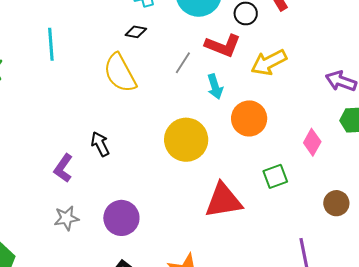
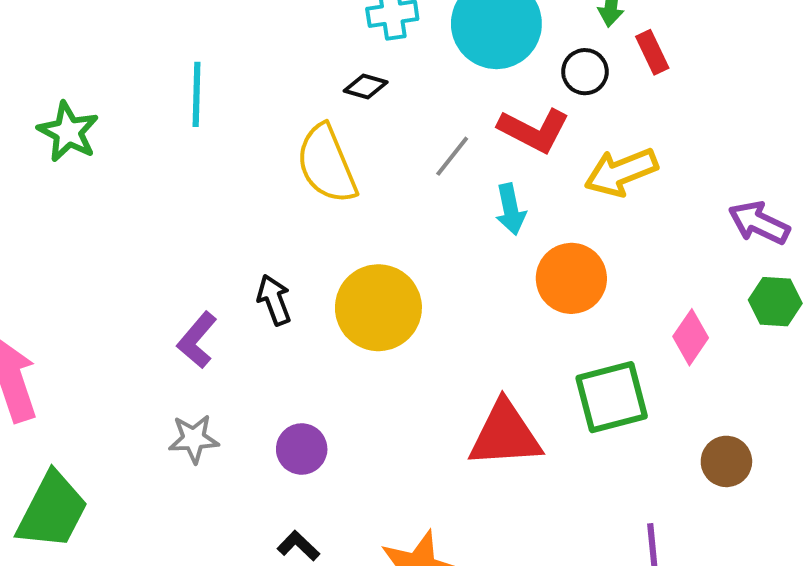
yellow circle: (186, 140) -> (378, 308), moved
green square: (275, 176) -> (612, 397), size x1.5
purple circle: (121, 218) -> (302, 449), size x0.7

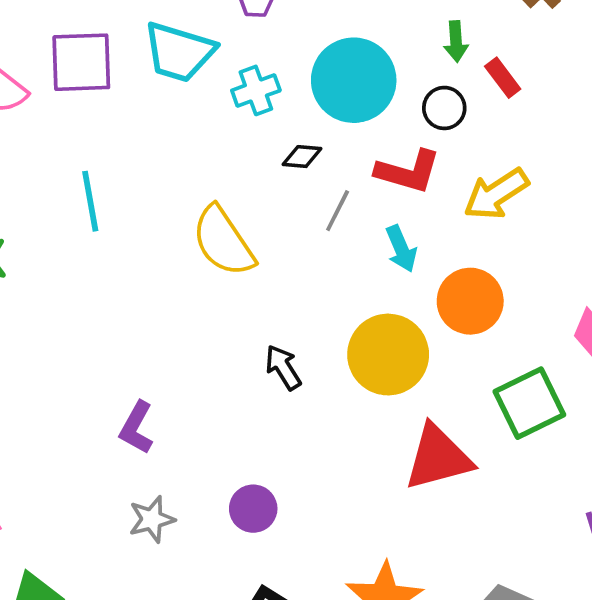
black diamond: (366, 87) -> (302, 157), moved
black arrow: (274, 300) -> (283, 367), moved
yellow circle: (378, 308) -> (388, 355), moved

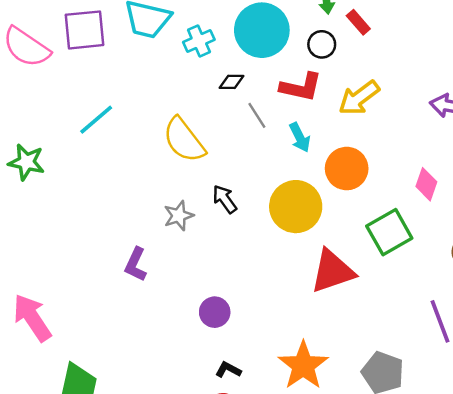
cyan line: (90, 201) -> (96, 120), turned 63
gray line: (338, 211) -> (257, 115), turned -56
black arrow: (283, 367) -> (225, 199), moved
gray star: (152, 519) -> (179, 216), moved

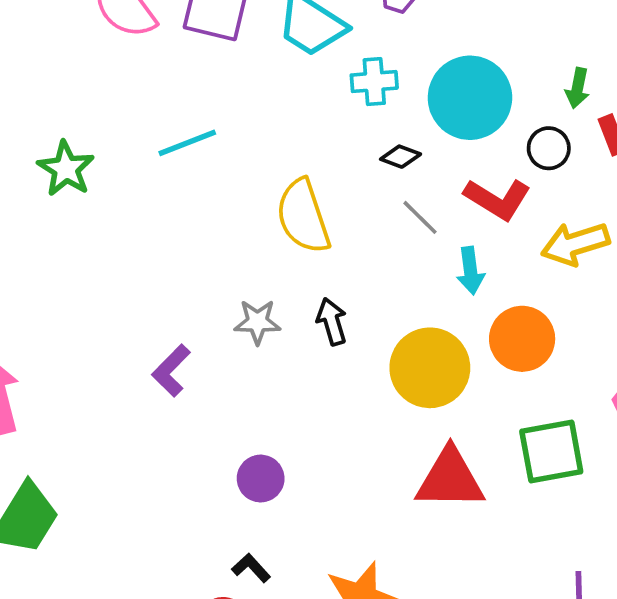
gray line: (257, 115) -> (420, 217), turned -32

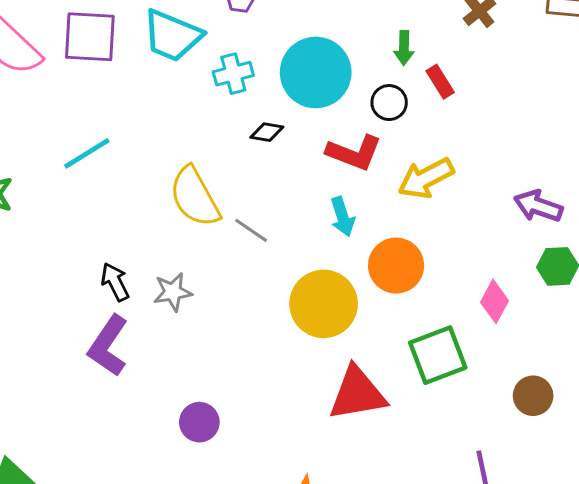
gray line: (420, 217) -> (251, 230), moved
black arrow: (332, 321) -> (115, 282), moved
purple L-shape: (171, 370) -> (108, 346), size x1.4

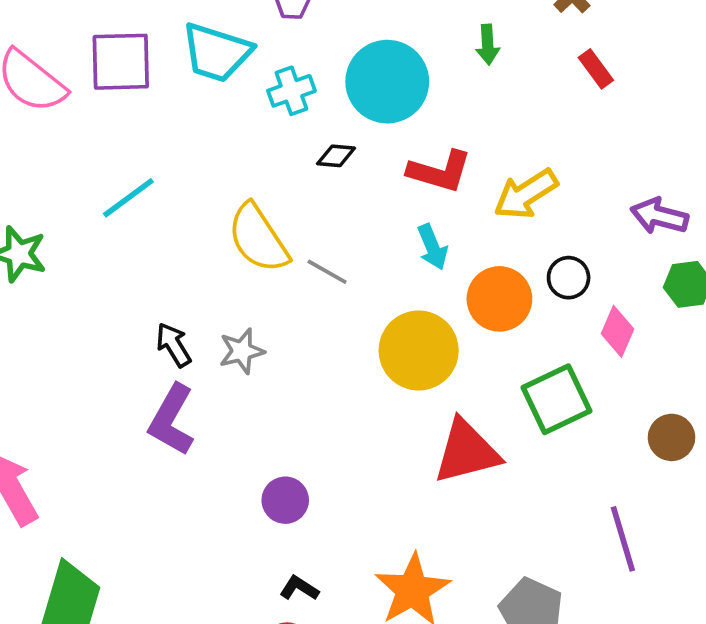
red rectangle: (440, 82) -> (596, 69), moved
black circle: (389, 103) -> (569, 278), moved

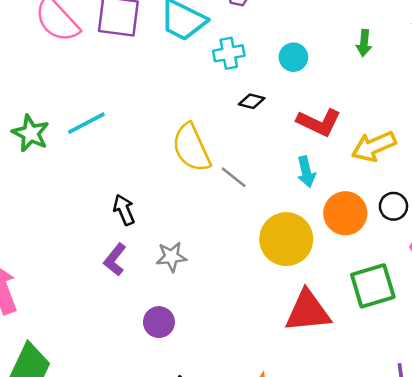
cyan circle: (387, 82) -> (293, 57), size x0.5
cyan line: (128, 198) -> (86, 123), moved
gray star: (242, 351) -> (171, 257), moved
purple L-shape: (172, 420) -> (115, 260), size x0.7
purple circle: (285, 500) -> (159, 322), moved

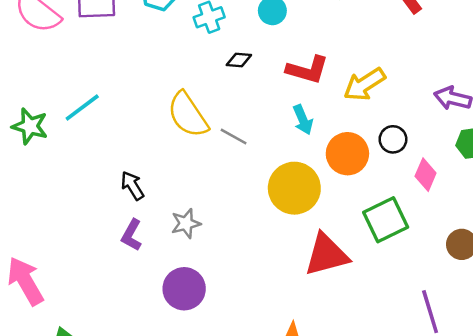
purple circle: (159, 322) -> (184, 289), size x1.4

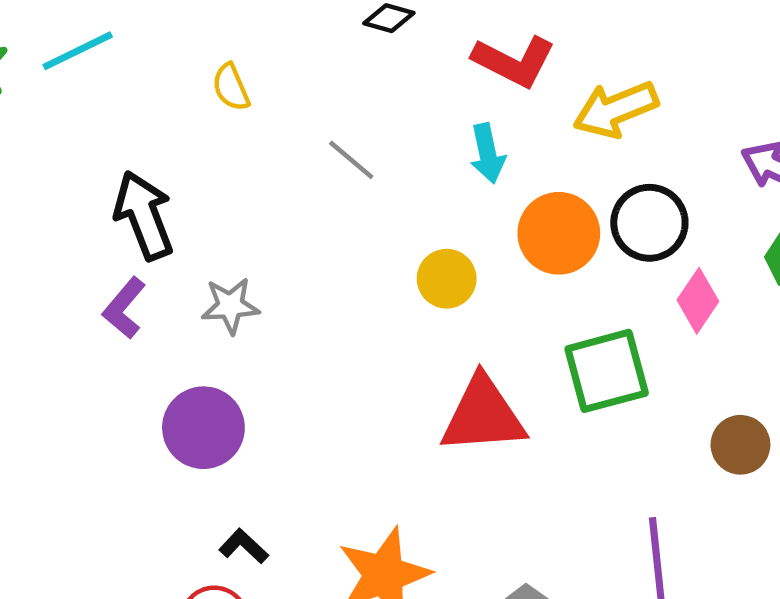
yellow semicircle: (188, 115) -> (231, 87), moved, size x0.5
black circle: (393, 139) -> (649, 223), size x1.4
black arrow: (132, 186) -> (144, 215), size x1.5
yellow circle: (294, 188) -> (447, 279), size x0.6

